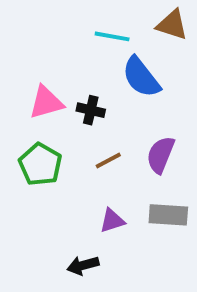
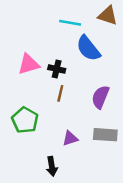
brown line: (108, 161) -> (60, 93), moved, turned -49
green pentagon: (40, 164) -> (25, 120), moved
black arrow: (83, 265) -> (52, 166), turned -84

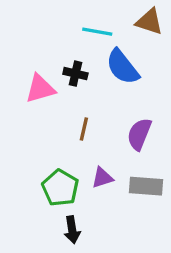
black cross: (57, 69) -> (75, 74), moved
green pentagon: (25, 120) -> (60, 188), moved
purple triangle: (70, 138) -> (102, 178), moved

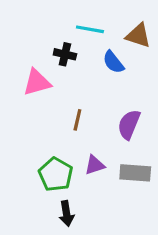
brown triangle: (149, 22) -> (138, 36), moved
blue semicircle: (122, 67) -> (113, 62), size x0.7
black cross: (75, 74) -> (65, 54), moved

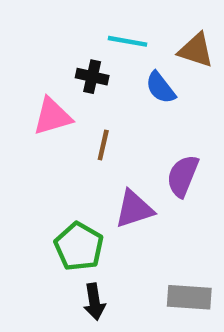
brown line: (77, 120) -> (103, 145), moved
purple triangle: (95, 165) -> (134, 209), moved, size x1.4
gray rectangle: (135, 173) -> (189, 297), moved

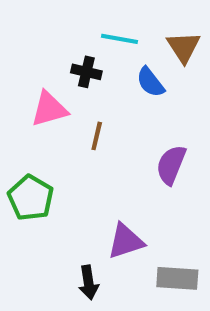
brown triangle: (196, 50) -> (183, 47), turned 39
purple triangle: (134, 209) -> (126, 241), moved
green pentagon: (79, 247) -> (31, 198), moved

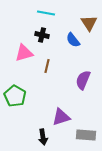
cyan line: (119, 39) -> (46, 13), moved

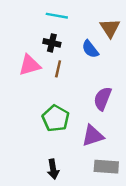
brown line: (47, 66) -> (58, 69), moved
green pentagon: (15, 96) -> (56, 118), moved
purple triangle: (61, 117) -> (93, 136), moved

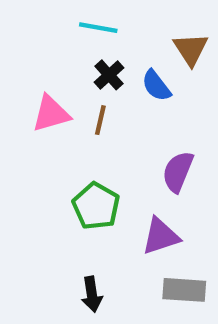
black cross: (52, 43) -> (109, 75), moved, turned 35

